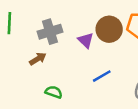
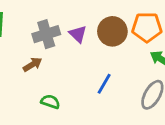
purple triangle: (86, 40) -> (78, 34), moved
blue line: (102, 76) -> (104, 84), turned -30

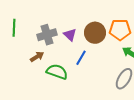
blue line: (104, 84) -> (81, 58), moved
green semicircle: (50, 102) -> (57, 72), moved, size x1.5

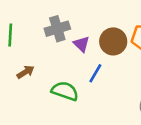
gray cross: (47, 35) -> (57, 29), moved
brown arrow: (37, 57) -> (26, 72), moved

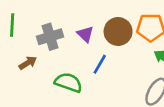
gray cross: (57, 29) -> (50, 37), moved

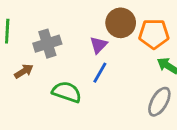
brown circle: (118, 31) -> (121, 23), moved
purple triangle: (85, 34) -> (99, 45), moved, turned 30

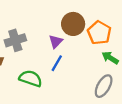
orange pentagon: (154, 34) -> (99, 33), turned 30

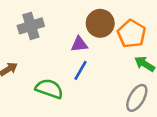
gray cross: (15, 40) -> (31, 26), moved
purple triangle: (56, 41) -> (79, 44), turned 40

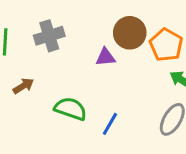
blue line: (81, 70) -> (110, 124), moved

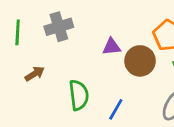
brown circle: (130, 33) -> (140, 61), moved
green semicircle: (70, 109) -> (79, 95), turned 64

